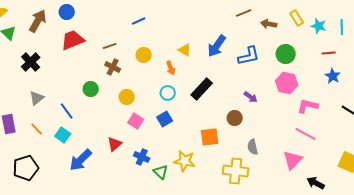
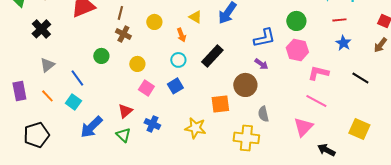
brown line: (110, 46) -> (120, 13), turned -56
blue L-shape: (249, 56) -> (264, 38), moved
brown circle: (235, 118) -> (245, 85), size x1.5
green triangle: (161, 172) -> (123, 135), moved

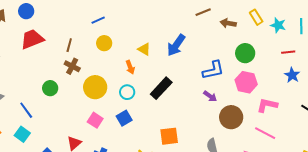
yellow circle: (154, 22) -> (104, 43), moved
yellow circle: (137, 64) -> (95, 87), moved, size x1.5
brown circle: (245, 85) -> (231, 117), moved

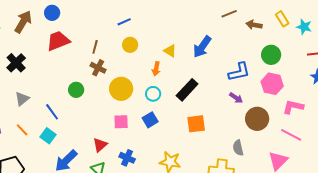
orange arrow: (130, 67) -> (156, 69), turned 32
pink square: (95, 120) -> (121, 122), turned -35
orange square: (169, 136) -> (196, 124), moved

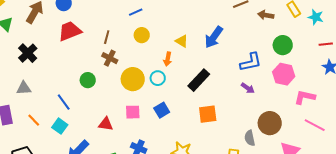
cyan circle: (153, 94) -> (158, 78), moved
gray triangle: (22, 99) -> (24, 88), moved, turned 35
brown circle: (257, 119) -> (270, 123), moved
pink line: (291, 135) -> (315, 125), moved
red triangle: (100, 145) -> (106, 124), moved, turned 49

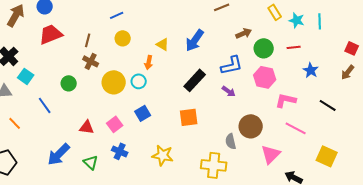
brown arrow: (266, 15) -> (244, 33), moved, turned 147
red line: (326, 44) -> (294, 47), moved
black rectangle: (199, 80) -> (195, 80), moved
pink square: (133, 112) -> (115, 124), moved, turned -35
cyan square: (60, 126) -> (26, 76), moved

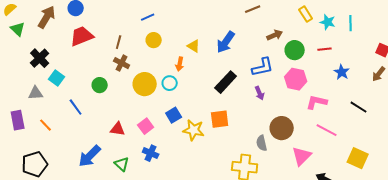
purple arrow: (229, 91) -> (260, 93), turned 32
yellow star: (163, 155) -> (194, 130), moved

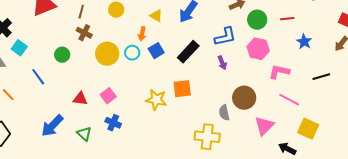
black line: (359, 107) -> (321, 77), turned -48
blue square: (174, 115) -> (156, 51), moved
yellow square: (358, 158) -> (308, 129), moved

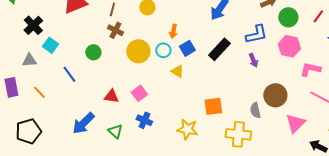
yellow triangle: (156, 16) -> (177, 71), moved
red line: (287, 19) -> (318, 16), turned -48
orange square: (182, 89) -> (213, 106), moved
yellow star: (156, 100) -> (187, 129), moved

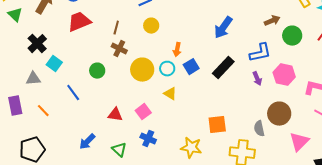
pink hexagon: (289, 46) -> (284, 75), moved
yellow triangle: (177, 71) -> (170, 94), moved
blue arrow: (83, 123) -> (87, 142), size x0.7

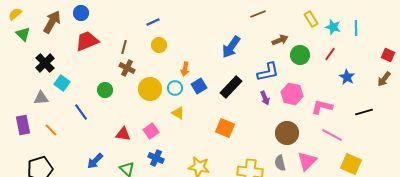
orange square: (217, 125) -> (225, 128), moved, turned 30
gray semicircle: (259, 129) -> (280, 163), moved

